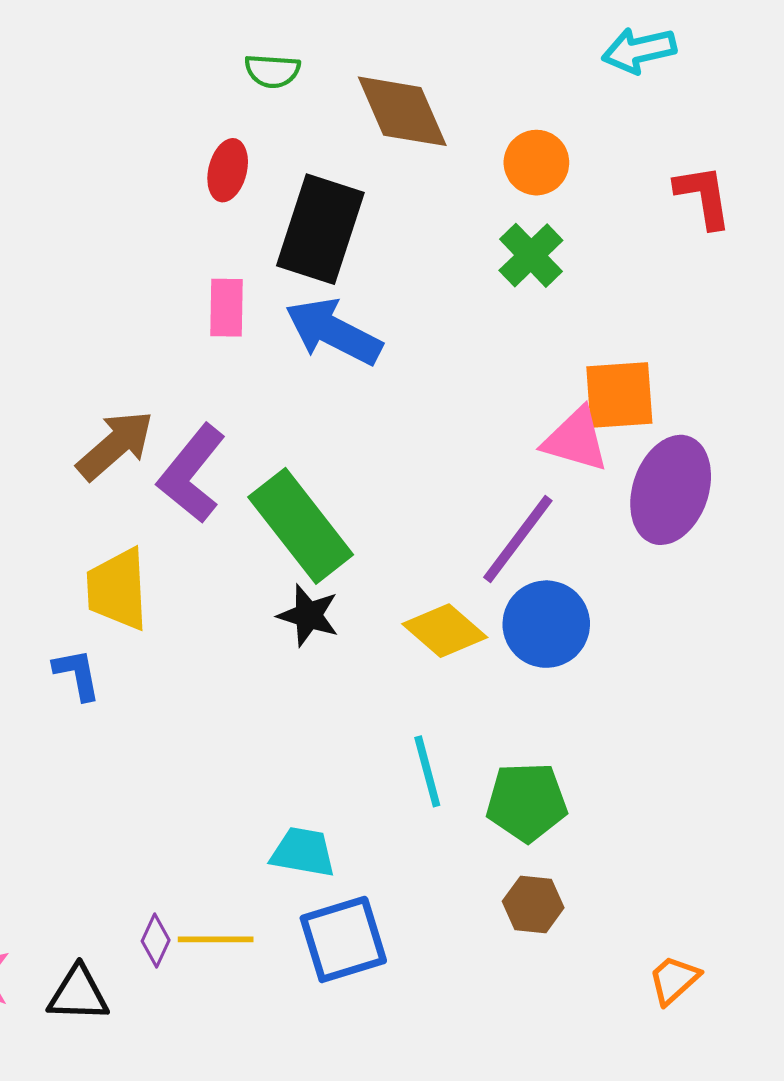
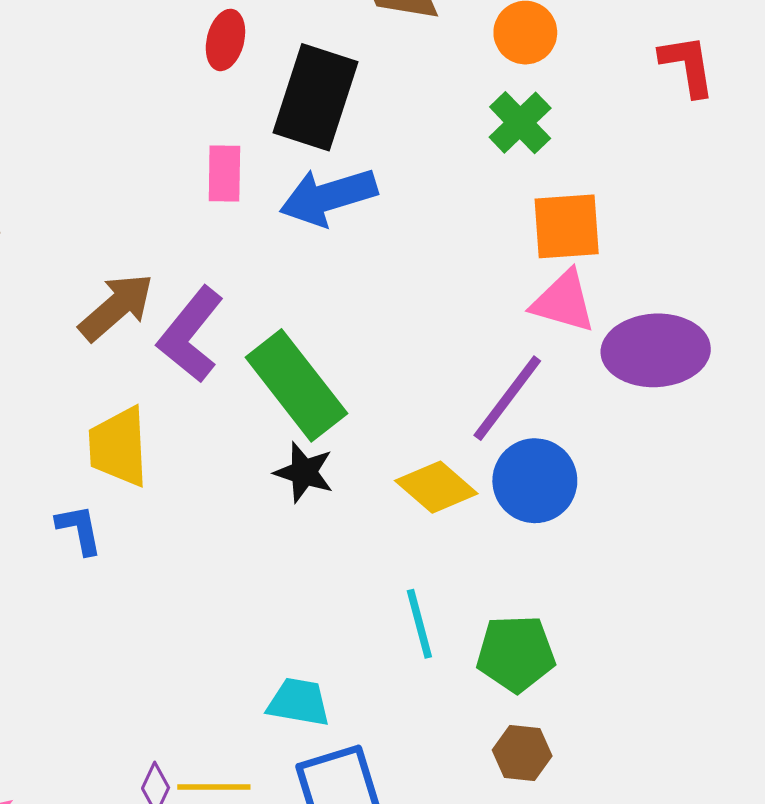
blue arrow: (333, 332) -> (328, 197), turned -44
orange square: (619, 395) -> (567, 226), moved
purple ellipse: (671, 490) -> (656, 350), turned 68

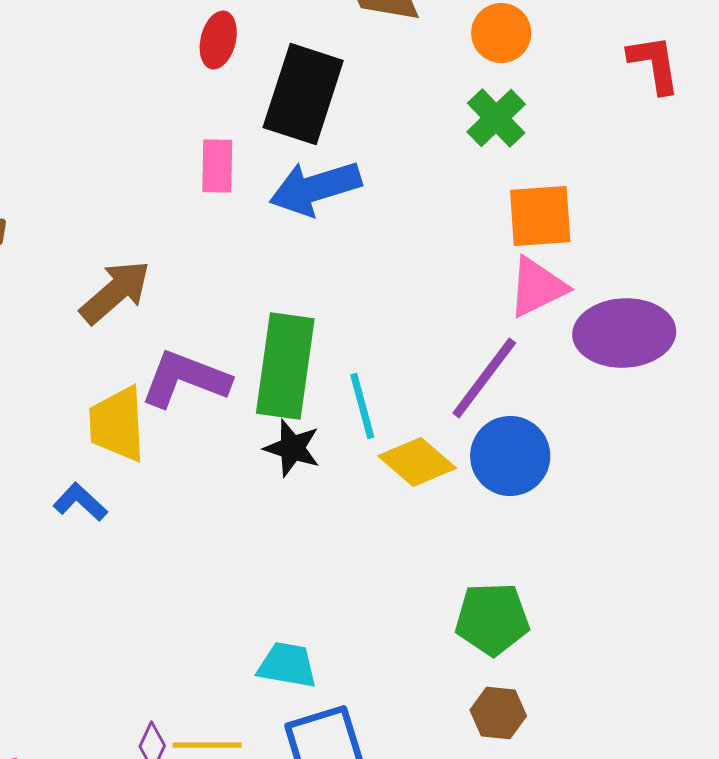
pink triangle: (563, 302) -> (537, 287), turned -42
purple L-shape: (191, 335) -> (185, 379), moved, turned 72
green rectangle: (296, 385) -> (285, 366), turned 46
blue L-shape: (79, 529) -> (80, 502), turned -36
cyan line: (419, 624) -> (362, 406), moved

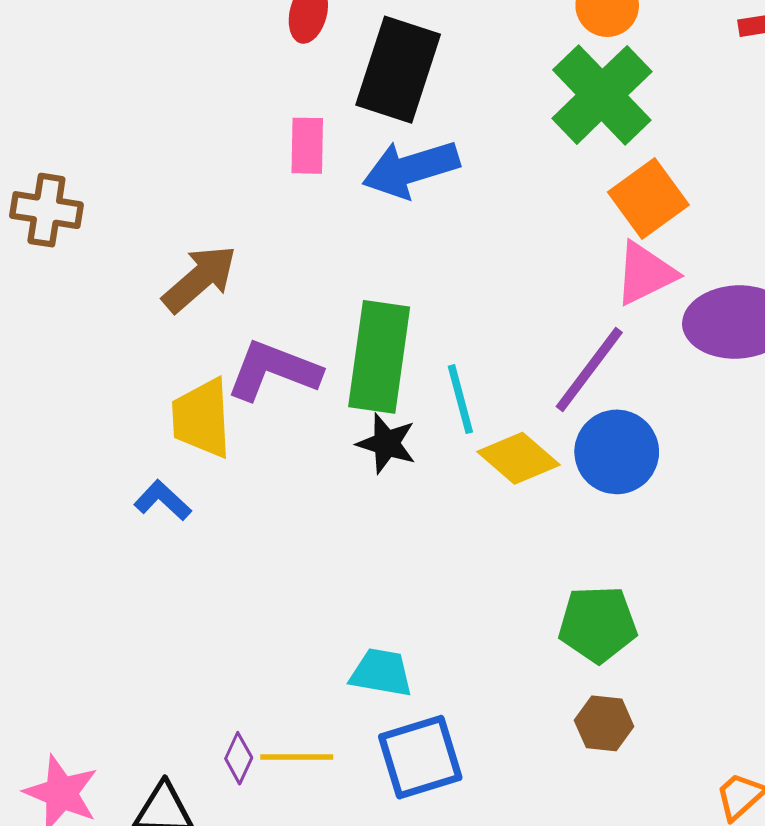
green cross: (496, 118) -> (602, 95), size x1.6
orange square: (540, 216) -> (648, 198), turned -32

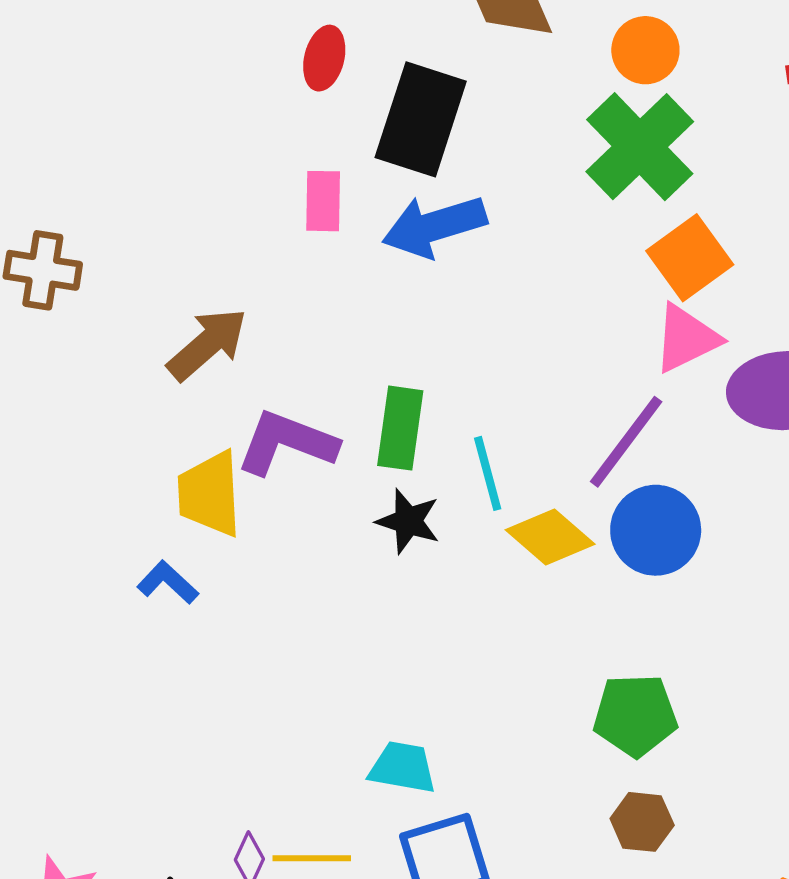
green rectangle: (379, 357) -> (400, 428), size x0.7

